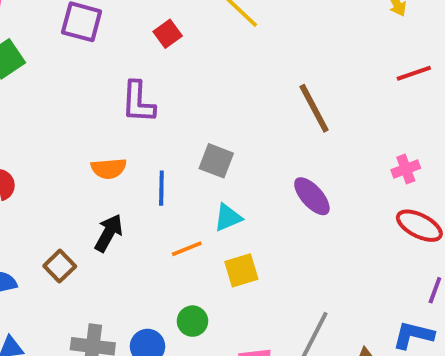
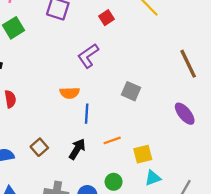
purple L-shape: (138, 102) -> (88, 56), turned 50
blue line: (161, 188) -> (87, 114), moved
cyan triangle: (228, 218) -> (153, 178), moved
black arrow: (109, 233) -> (77, 149), moved

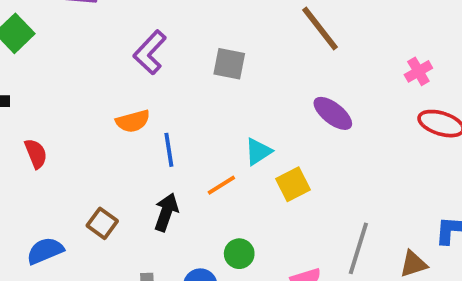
gray square: (131, 91) -> (229, 64), moved
yellow square: (143, 154) -> (293, 184), moved
cyan triangle: (153, 178) -> (258, 152), moved

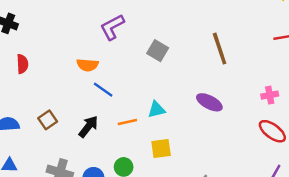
purple ellipse: (333, 113) -> (209, 102), turned -30
blue line: (169, 150) -> (103, 90), turned -65
yellow square: (293, 184) -> (161, 149), moved

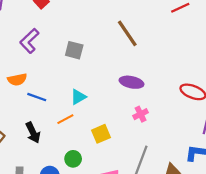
pink cross: (270, 95) -> (141, 114), moved
cyan triangle: (156, 110) -> (78, 97), moved
black arrow: (88, 127) -> (33, 133), turned 132

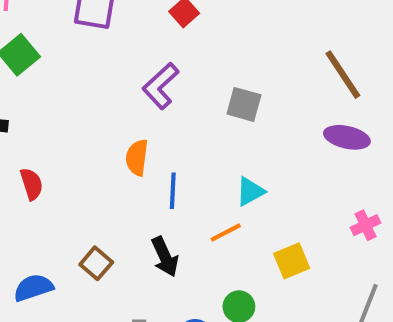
orange semicircle: (17, 79) -> (137, 158), turned 108
purple ellipse: (132, 82) -> (347, 137), moved
blue line: (37, 97) -> (173, 191), turned 72

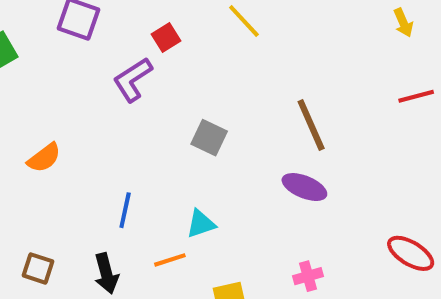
purple L-shape: (161, 86) -> (133, 80), moved
orange semicircle: (137, 158) -> (44, 158), moved, turned -144
brown square: (96, 263) -> (38, 268), turned -32

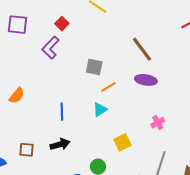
orange line: (170, 260) -> (109, 87), moved
black arrow: (106, 273) -> (60, 144), turned -78

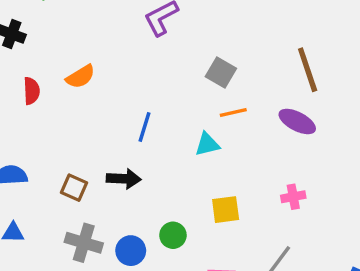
brown square: (26, 150) -> (74, 188), moved

